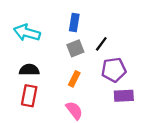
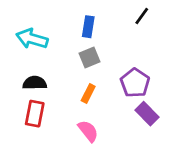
black line: (101, 44) -> (142, 16), moved
purple pentagon: (114, 70) -> (135, 83), turned -30
purple rectangle: (124, 96) -> (147, 114), turned 48

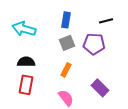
black line: (142, 16) -> (106, 21), moved, turned 40
purple pentagon: (135, 83) -> (94, 44), moved, turned -30
purple rectangle: (147, 114) -> (100, 88), moved

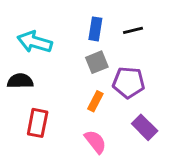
black line: (106, 21) -> (133, 30), moved
purple pentagon: (94, 44) -> (129, 82), moved
black semicircle: (26, 62) -> (20, 81), moved

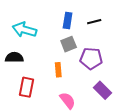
orange rectangle: (95, 101) -> (58, 70), moved, turned -32

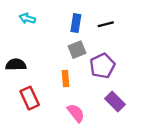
cyan arrow: (24, 30) -> (27, 18), moved, size x0.6
purple pentagon: (91, 58) -> (102, 66), turned -30
red rectangle: (27, 87) -> (30, 98), turned -36

